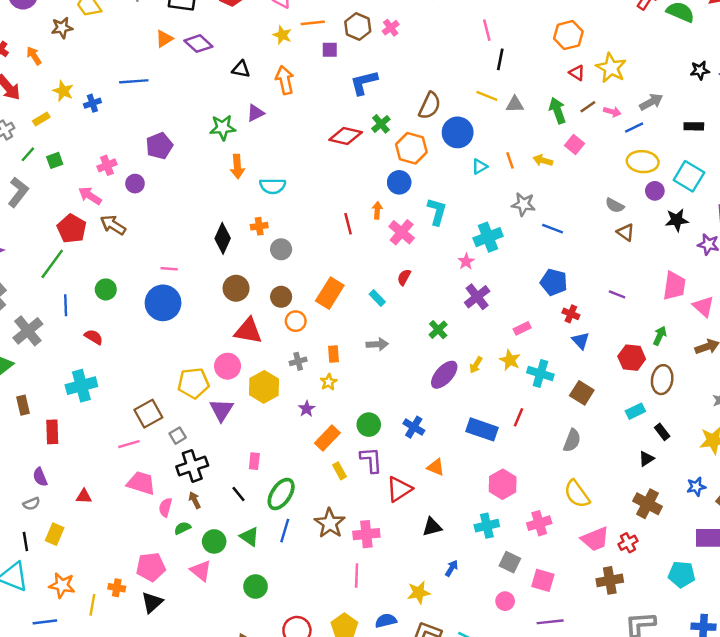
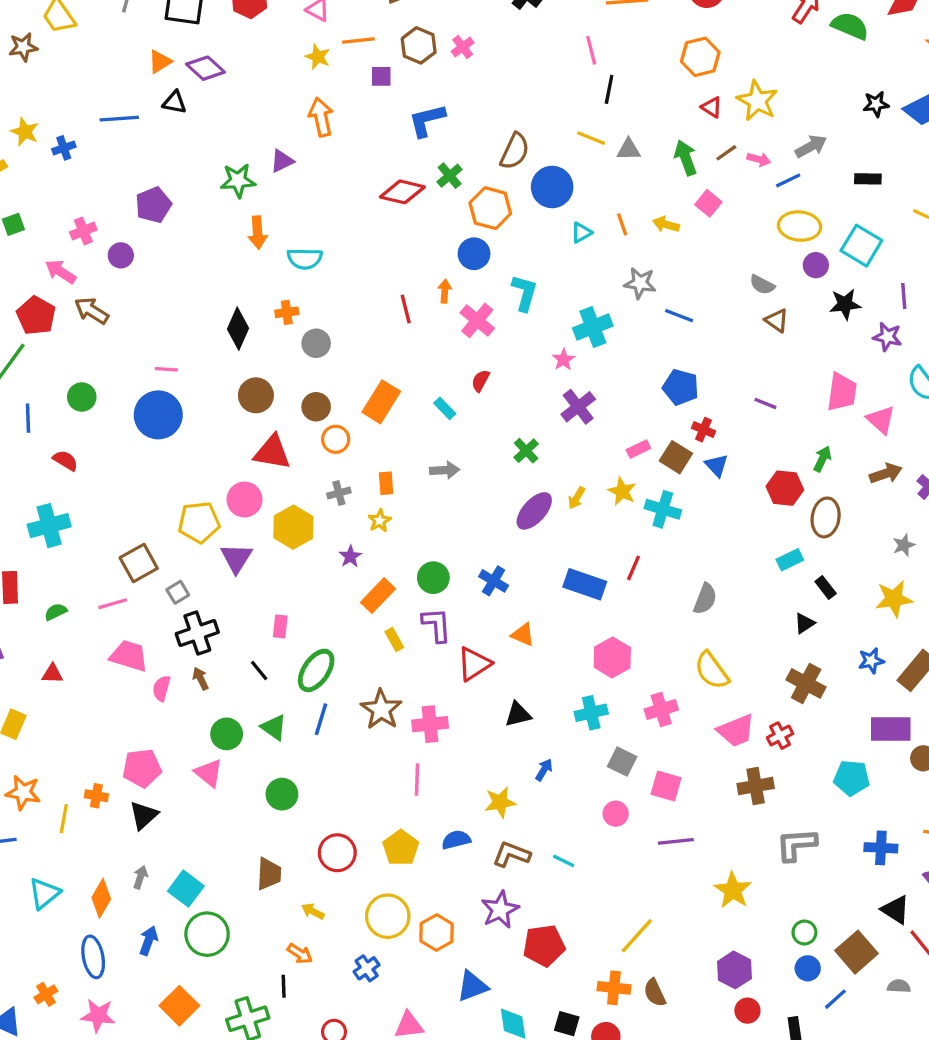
black triangle: (241, 69) -> (175, 102), moved
brown square: (582, 393) -> (676, 457), moved
green semicircle: (182, 528) -> (56, 612), moved

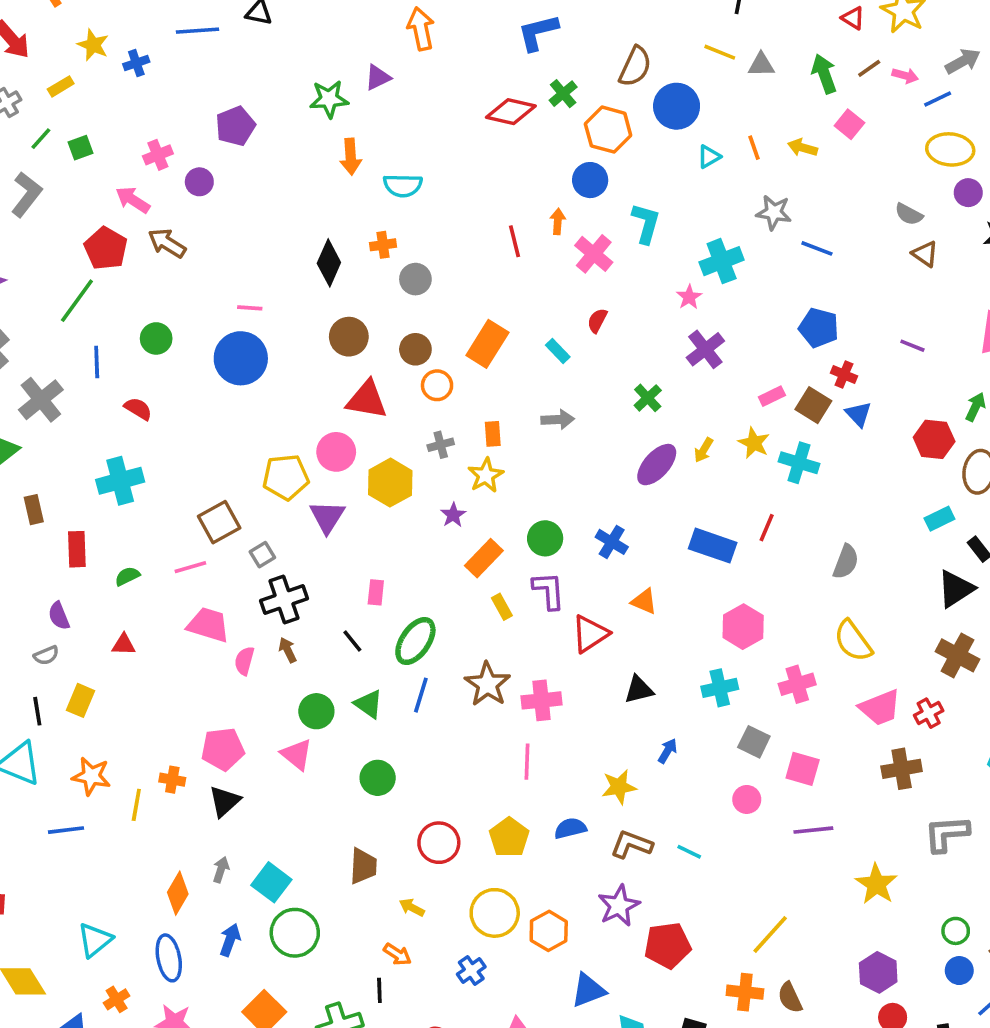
yellow star: (380, 521) -> (486, 475), size x1.4
black triangle: (804, 623) -> (956, 589), size x1.6
cyan triangle: (44, 893) -> (95, 940), moved

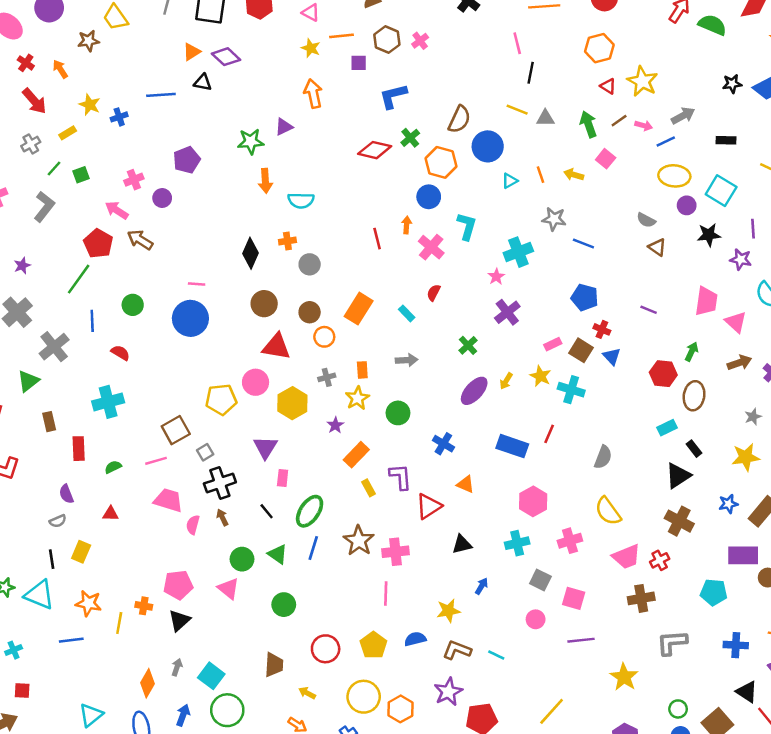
purple triangle: (327, 517) -> (265, 447), moved
green circle: (545, 538) -> (398, 413), moved

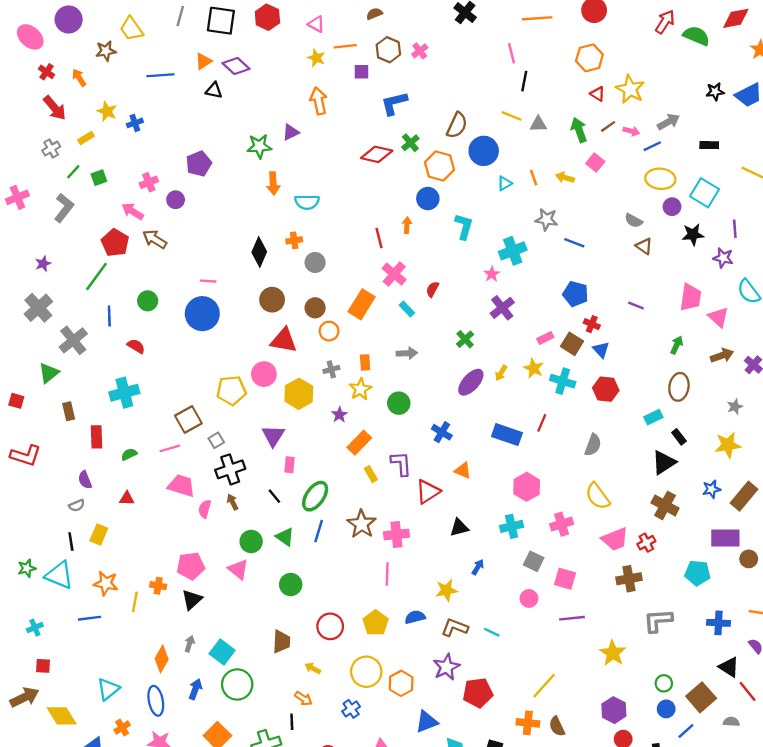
blue line: (161, 95) -> (160, 75), moved
pink cross: (431, 247) -> (394, 274), moved
red hexagon: (663, 374) -> (606, 389), moved

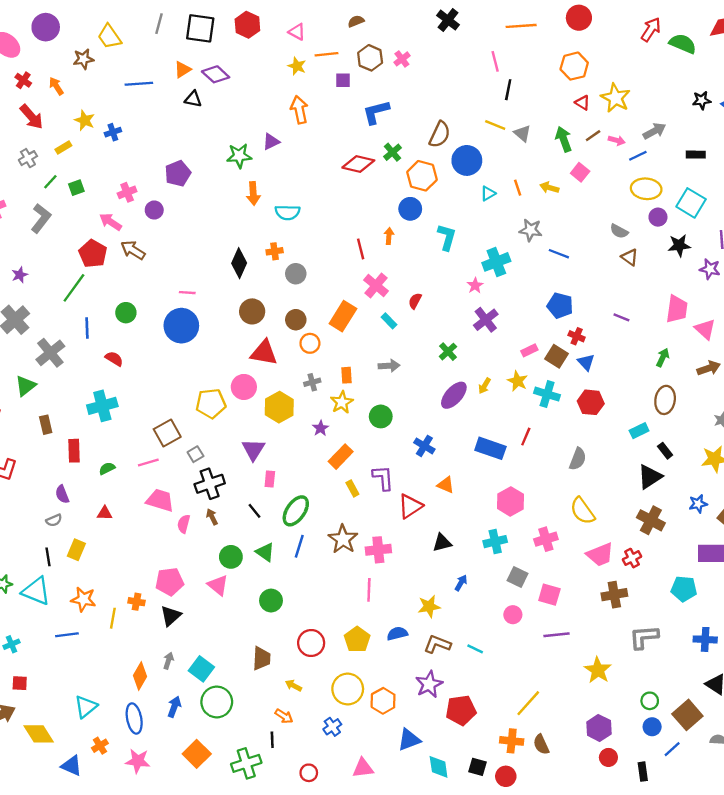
gray triangle: (538, 124) -> (522, 133), turned 42

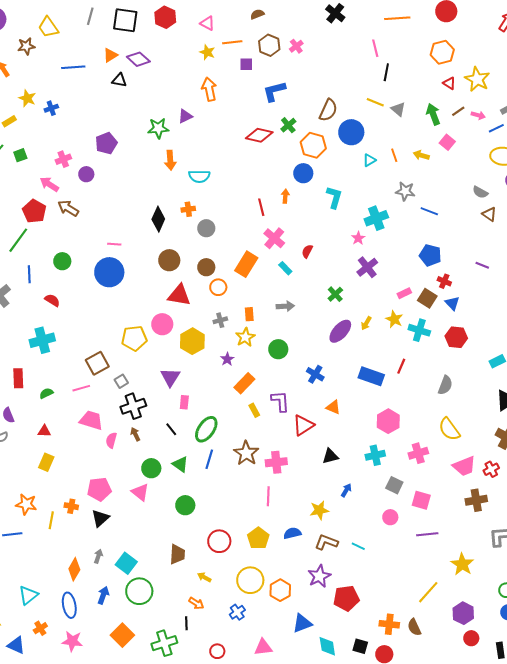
yellow rectangle: (76, 550) -> (46, 462), moved
yellow line: (528, 703) -> (428, 592), moved

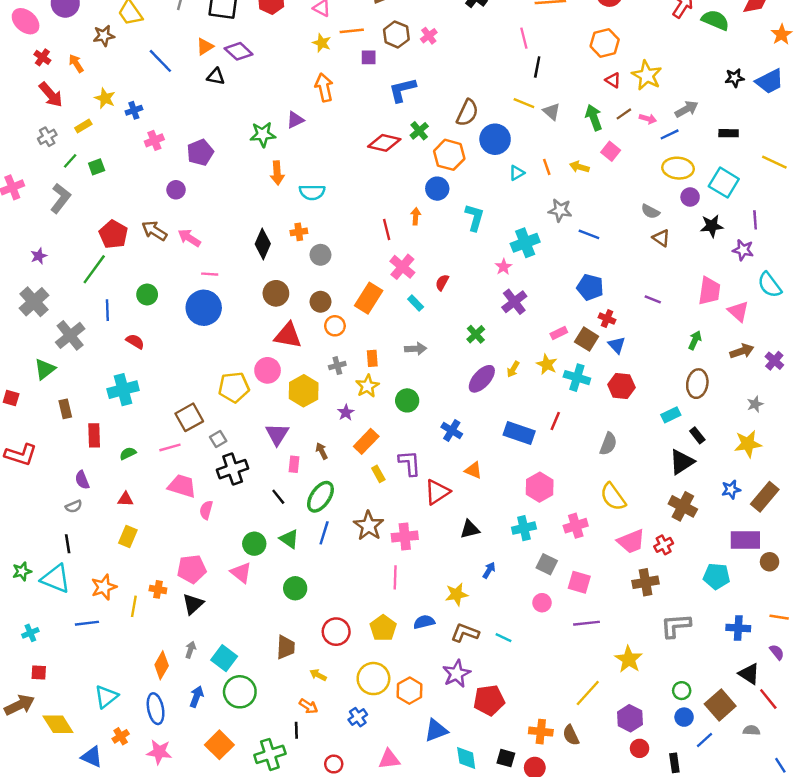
blue line: (73, 67) -> (160, 61), turned 50
pink cross: (63, 159) -> (154, 140), moved
pink arrow: (49, 184) -> (189, 238), moved
brown arrow: (135, 434) -> (322, 451), moved
orange star: (26, 504) -> (104, 587), turned -30

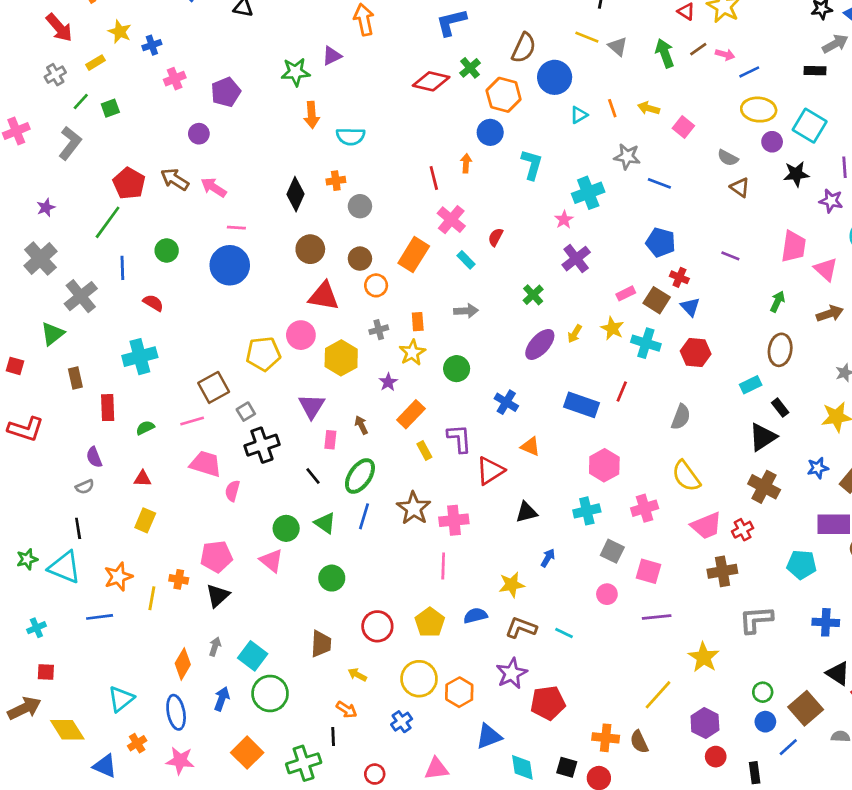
gray arrow: (686, 109) -> (835, 44), moved
pink square: (611, 151) -> (683, 127), moved

